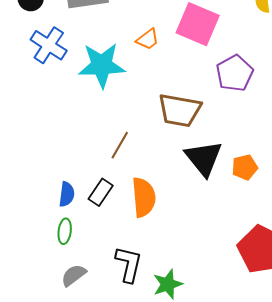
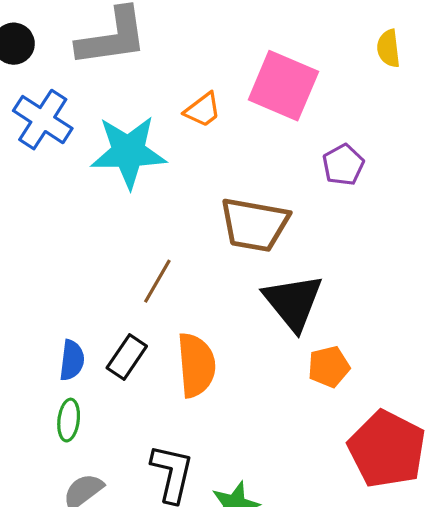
purple pentagon: (235, 73) -> (343, 165), size x0.7
orange pentagon: (245, 167) -> (329, 367), moved

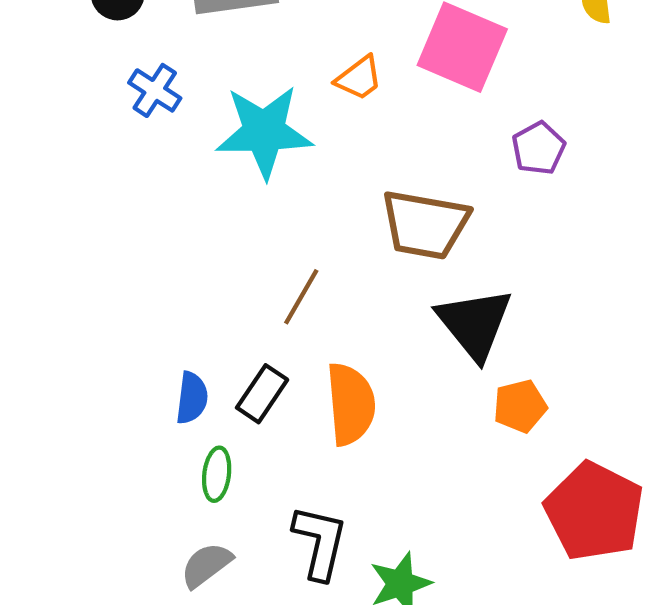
blue cross: (43, 120) -> (155, 90), size x0.7
green ellipse: (69, 420) -> (217, 474), moved

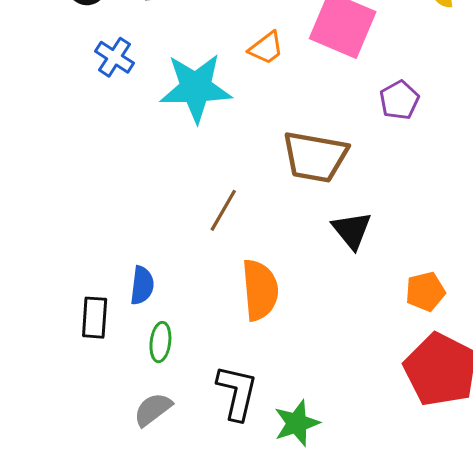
black triangle: (475, 324) -> (352, 230), size x0.7
black rectangle: (262, 394) -> (95, 318), moved, turned -30
orange pentagon: (520, 406) -> (425, 292), moved

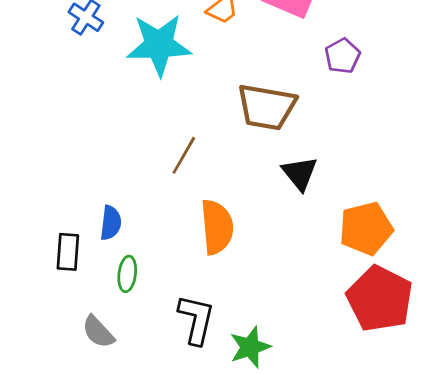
orange pentagon: (425, 292) -> (366, 228), size x1.5
gray semicircle: (153, 409) -> (98, 332), moved, turned -96

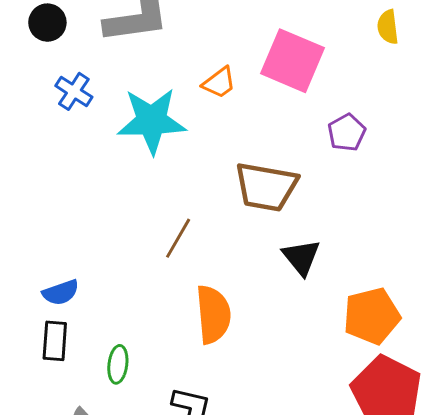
blue semicircle: (111, 223) -> (61, 292), moved, turned 64

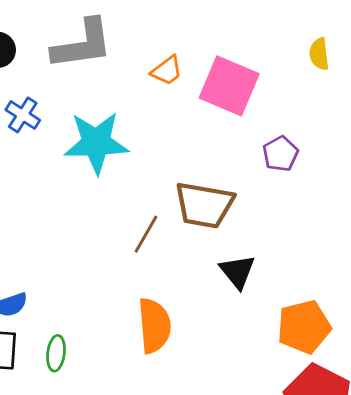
orange trapezoid: (219, 83) -> (167, 71), moved
brown line: (178, 238) -> (146, 234), moved
green ellipse: (118, 364) -> (56, 353), moved

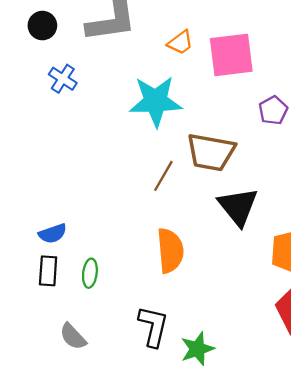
pink square: (229, 86) -> (231, 55), turned -30
cyan star: (96, 143) -> (155, 101), moved
black triangle: (237, 271) -> (238, 206), size x1.4

